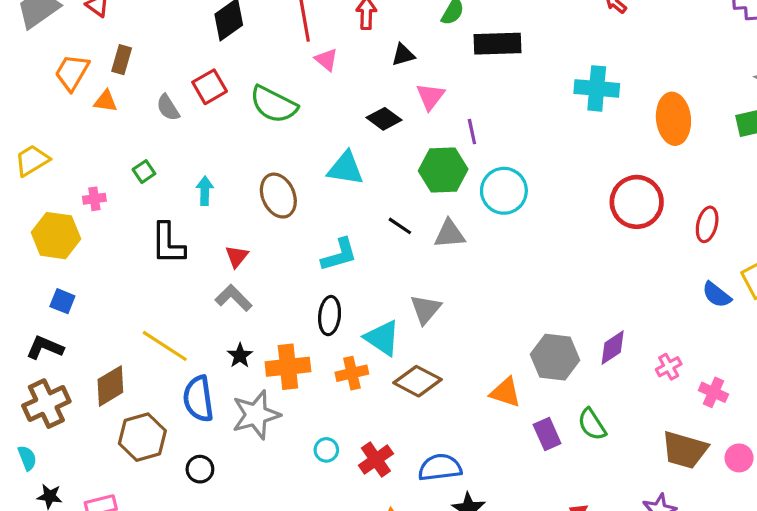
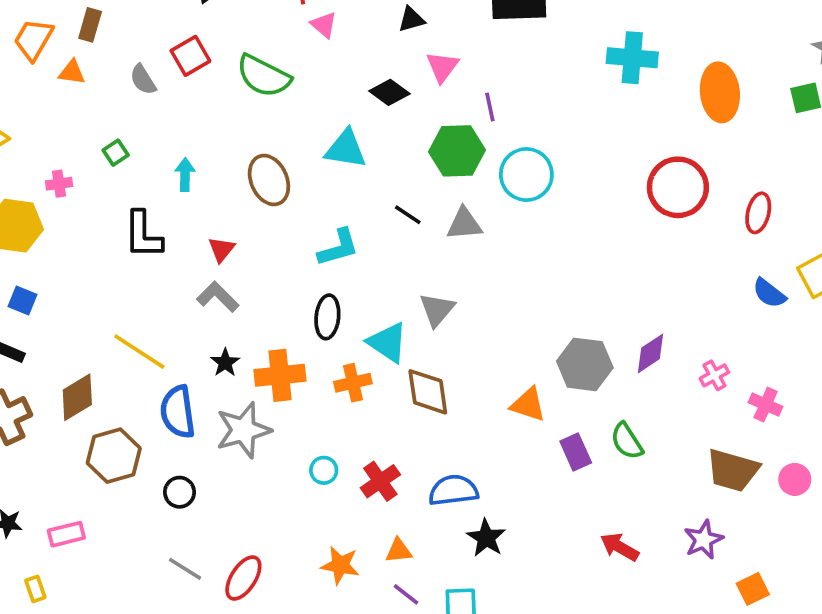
brown diamond: (418, 381) -> (428, 392), turned 54

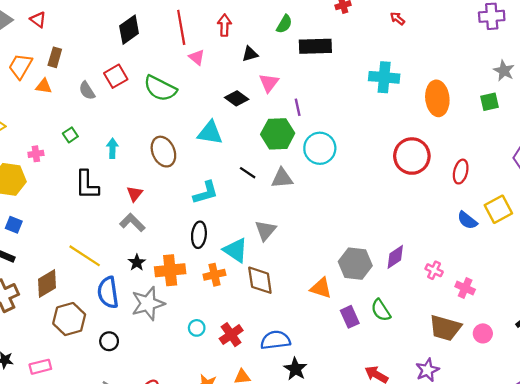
pink cross: (714, 375) -> (434, 270), turned -35

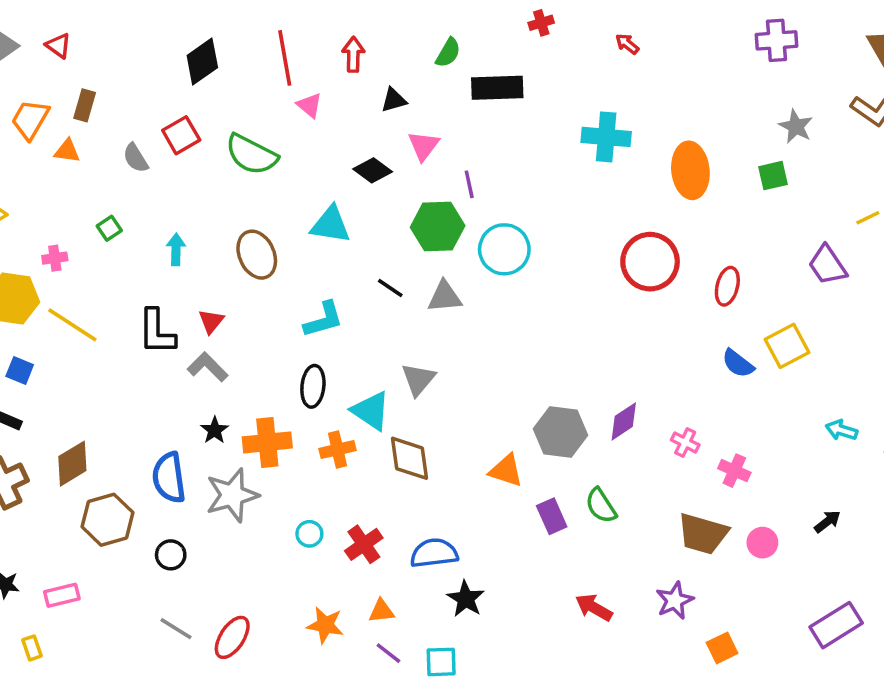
black L-shape: (87, 185) -> (157, 332), moved
yellow line: (85, 256) -> (72, 325), moved

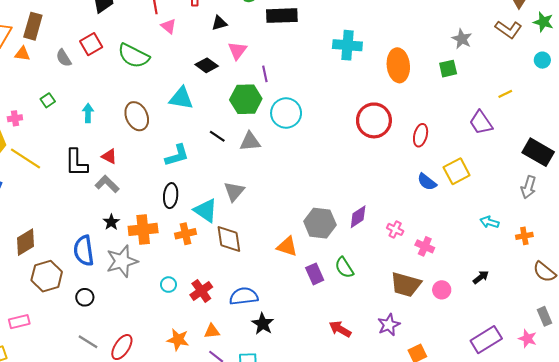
brown rectangle: (85, 105) -> (33, 26), size x1.4
red triangle: (211, 321) -> (109, 156), turned -42

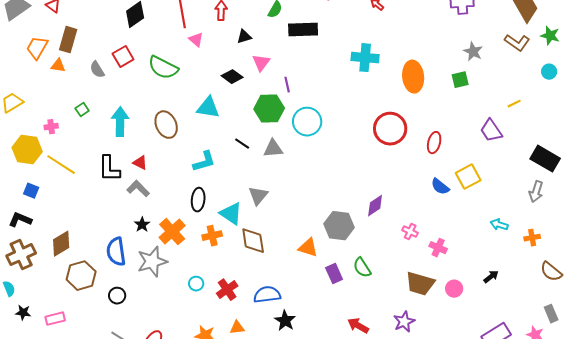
cyan arrow: (88, 113) -> (120, 122), size x1.6
purple diamond: (358, 217) -> (375, 206), moved
orange cross: (143, 229) -> (172, 232), turned -36

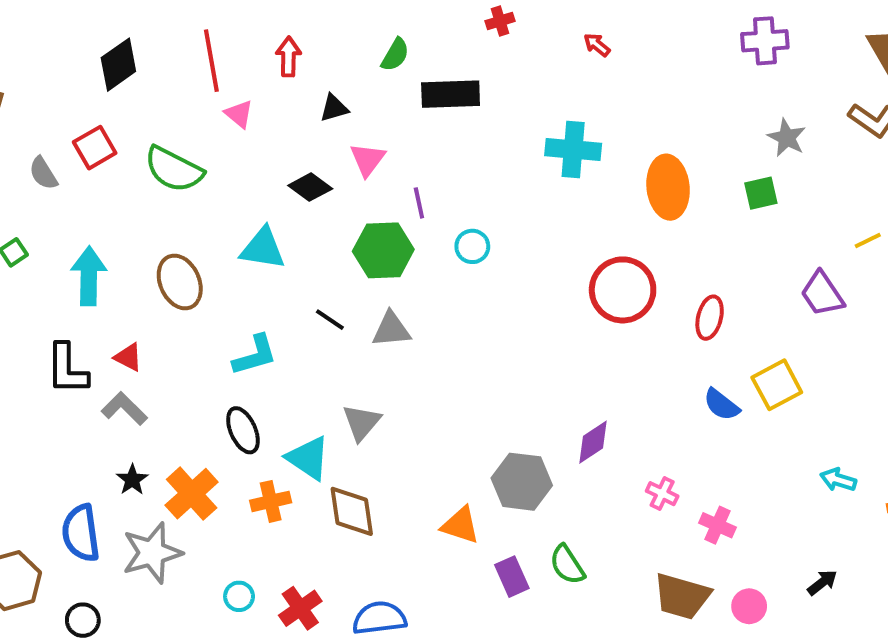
cyan circle: (307, 122) -> (472, 246), moved, size x0.6
black ellipse: (198, 200) -> (243, 430), turned -30

